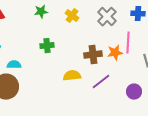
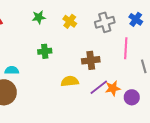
blue cross: (138, 14) -> (136, 19), turned 32
gray cross: (107, 17) -> (105, 22), turned 30
orange star: (115, 53) -> (113, 88), moved

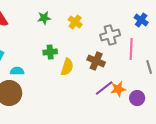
gray cross: (105, 22) -> (110, 35), moved
brown cross: (91, 60) -> (96, 61), turned 30
yellow semicircle: (70, 81) -> (67, 67), moved, turned 114

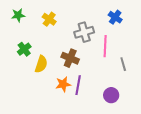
green cross: (50, 52) -> (24, 49), turned -32
purple line: (104, 88) -> (78, 85), turned -42
orange star: (118, 89) -> (63, 84), moved

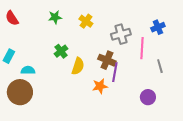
blue cross: (115, 17) -> (158, 27), moved, turned 32
purple line: (78, 85) -> (115, 72), moved

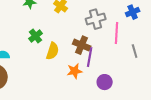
purple circle: (148, 97) -> (105, 82), moved

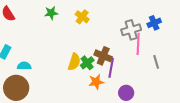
gray cross: (96, 19) -> (131, 30), moved
green cross: (36, 36) -> (87, 63), moved

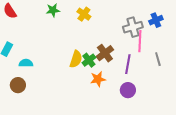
brown cross: (103, 56) -> (105, 53), turned 30
purple line: (111, 68) -> (128, 64), moved
brown circle: (16, 88) -> (18, 85), size x0.6

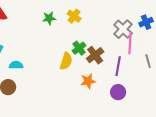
green star: (53, 10) -> (49, 18), moved
gray cross: (133, 27) -> (123, 29), turned -30
green cross: (89, 60) -> (79, 48), moved

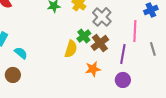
gray cross: (123, 29) -> (102, 17), moved
cyan semicircle: (16, 65) -> (21, 53), turned 40

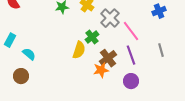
pink line: (135, 31) -> (131, 31), moved, turned -40
brown cross: (100, 43) -> (108, 58), moved
purple line: (123, 54) -> (131, 55), turned -30

